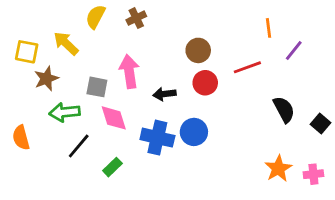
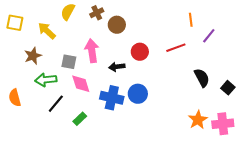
brown circle: (198, 50) -> (117, 25), moved
yellow square: (27, 52) -> (15, 23), moved
red circle: (205, 83) -> (140, 52), moved
pink cross: (313, 174) -> (223, 124), size x1.5

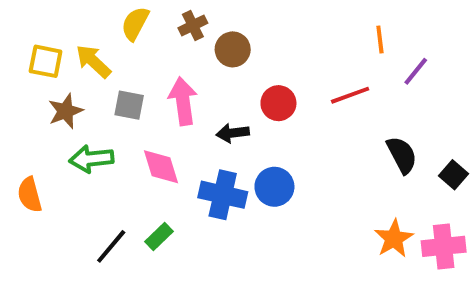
yellow square: (15, 23) -> (46, 61), moved
gray square: (69, 62) -> (129, 105), moved
black line: (56, 104) -> (111, 246), moved

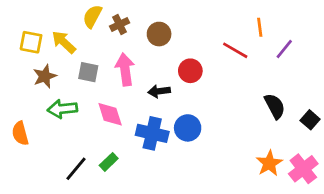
brown cross: (193, 26) -> (120, 24), moved
red line: (350, 95) -> (235, 50), moved, turned 50
pink cross: (444, 246) -> (303, 169), turned -32

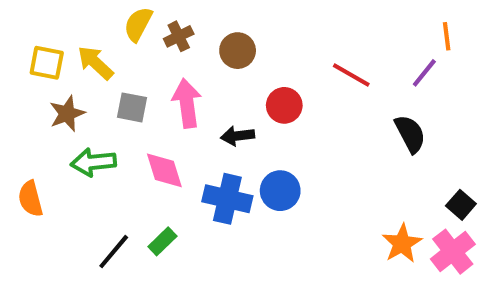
orange line: (260, 27) -> (447, 36), moved
black semicircle: (275, 106) -> (410, 134), moved
black square: (310, 120) -> (461, 205), moved

